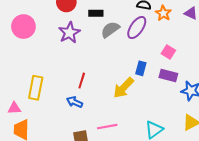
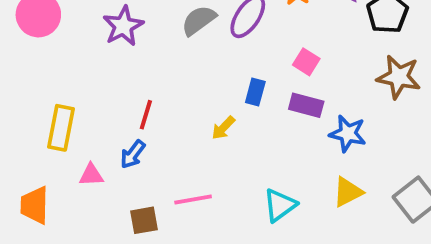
yellow arrow: (123, 88) -> (223, 128), size x0.6
blue arrow: (74, 102) -> (133, 154), turned -77
pink triangle: (14, 108) -> (91, 175), moved

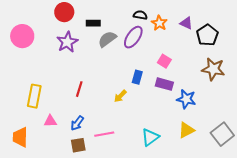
blue arrow: (133, 154) -> (77, 123), moved

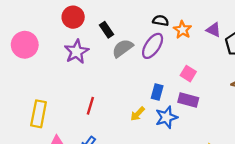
black rectangle: (93, 23) -> (106, 30), turned 56
blue star: (186, 99) -> (166, 117), moved, turned -30

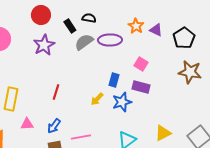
black semicircle: (161, 21) -> (89, 18), moved
purple triangle: (214, 30) -> (156, 30), moved
purple ellipse: (153, 46) -> (110, 40), turned 55

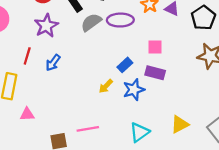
pink square: (141, 64) -> (155, 47), turned -32
blue rectangle: (114, 80) -> (125, 65), turned 32
red line: (56, 92) -> (27, 56), moved
blue arrow: (54, 126) -> (53, 63), moved

